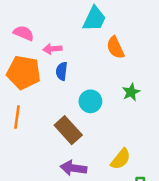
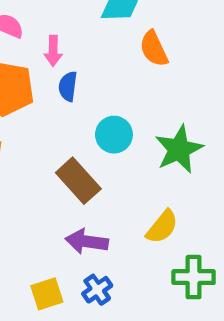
pink arrow: (52, 49) -> (53, 51), turned -84
green star: (131, 92) -> (179, 149), moved, size x1.6

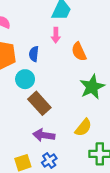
orange semicircle: (154, 49) -> (79, 52), moved
pink arrow: (53, 51) -> (56, 35), moved
cyan circle: (114, 135) -> (25, 79), moved

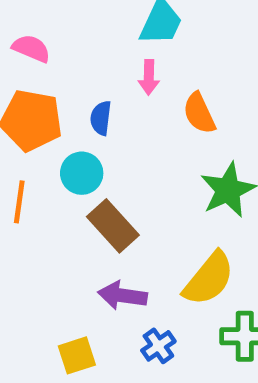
yellow semicircle: (83, 128) -> (209, 279), size x1.4
blue cross: (49, 161) -> (158, 346), moved

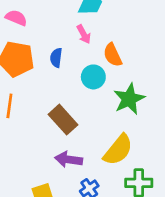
pink arrow: (149, 77) -> (84, 34), turned -30
cyan circle: (82, 173) -> (93, 77), moved

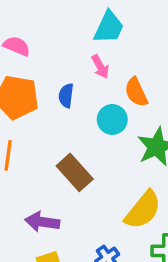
purple arrow: (69, 159) -> (42, 222), moved

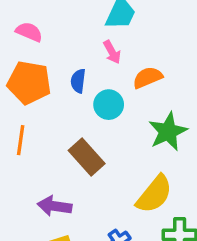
orange semicircle: (136, 92) -> (148, 78), turned 92
cyan circle: (112, 119) -> (109, 105), moved

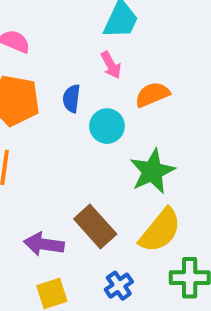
green star: (168, 132) -> (152, 171), moved
brown rectangle: (87, 157) -> (95, 227), moved

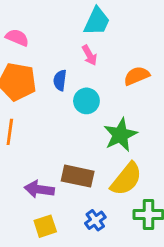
orange semicircle: (152, 95) -> (137, 76), moved
brown rectangle: (95, 227) -> (78, 176), turned -36

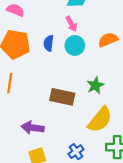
cyan circle: (86, 101) -> (75, 45), moved
green star: (120, 135) -> (95, 85), size x0.7
brown rectangle: (78, 176) -> (62, 97), moved

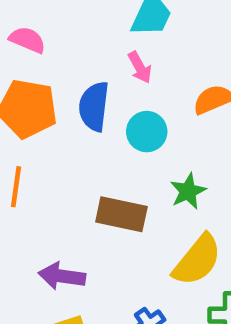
blue semicircle: (49, 43) -> (94, 106), size x1.5
cyan circle: (75, 45) -> (147, 132), moved

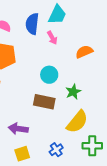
blue semicircle: (94, 106) -> (32, 24), moved
cyan circle: (147, 132) -> (49, 75), moved

